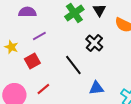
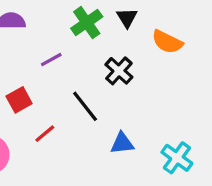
purple line: (39, 36) -> (51, 60), moved
red line: (43, 89) -> (45, 134), moved

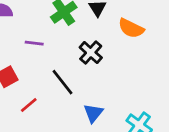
purple line: (51, 60) -> (34, 43), turned 36
blue triangle: (122, 143) -> (93, 113), turned -45

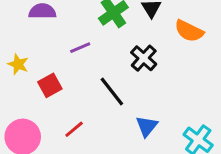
purple line: (34, 43) -> (80, 48), turned -30
red line: (29, 105) -> (74, 129), moved

